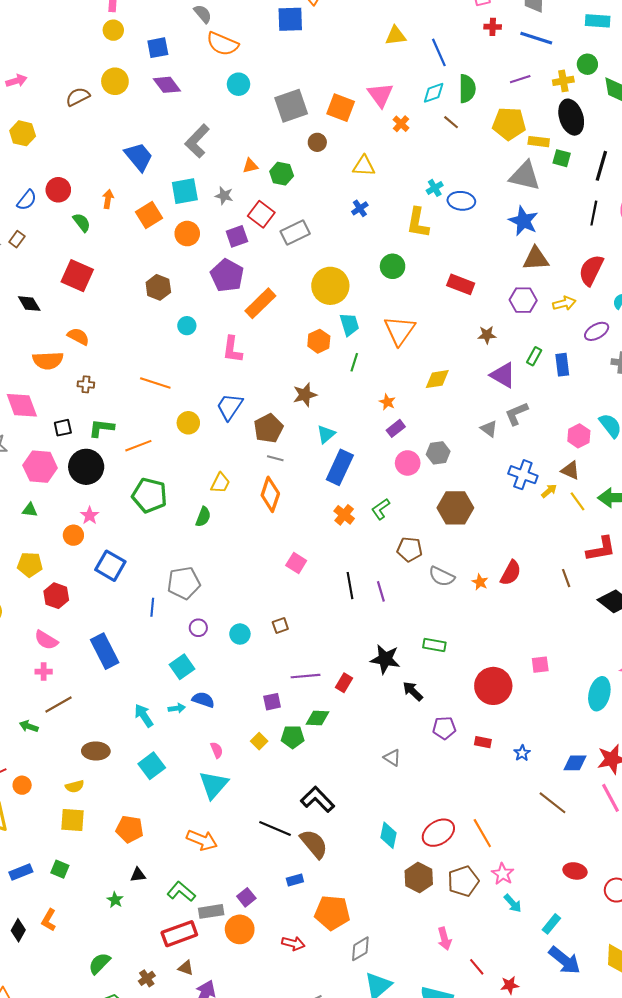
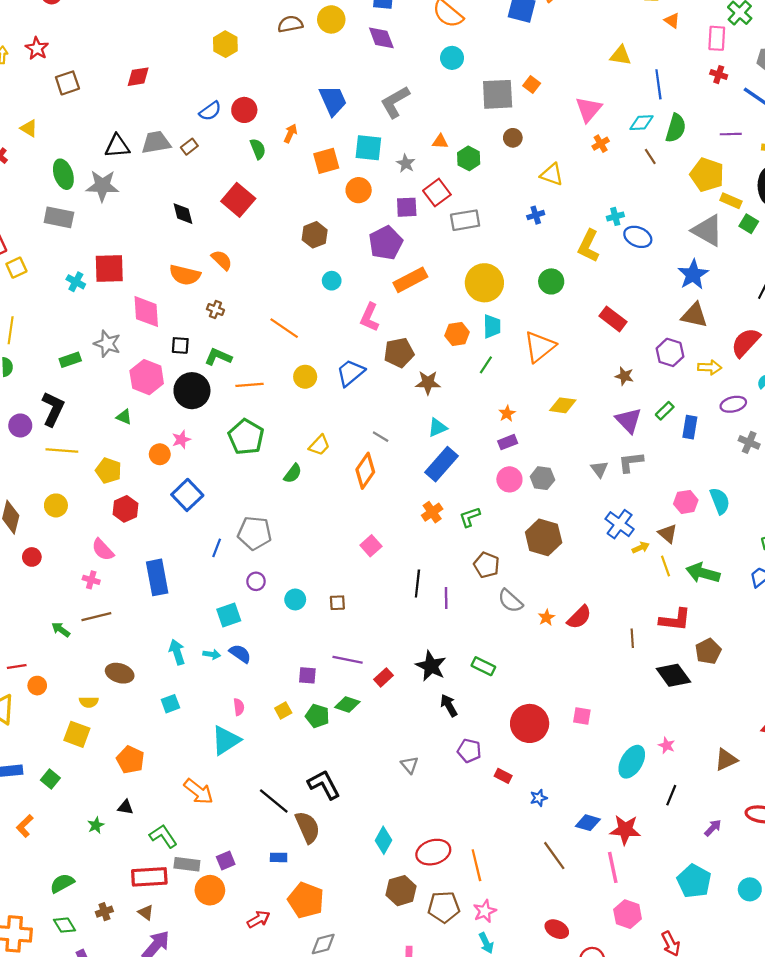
orange square: (341, 108) -> (532, 84), moved, size x0.6
brown pentagon: (268, 428) -> (399, 353), moved
cyan square: (152, 766) -> (170, 704), size x0.7
red arrow: (293, 943) -> (259, 919), turned -60

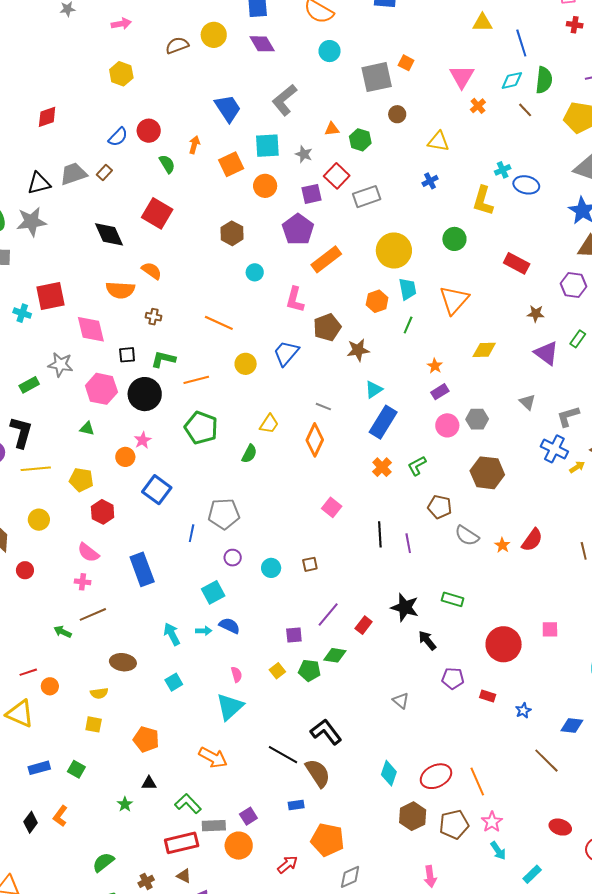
black diamond: (183, 214) -> (109, 234), size x1.4
gray L-shape: (631, 462) -> (568, 416), moved
purple line: (348, 660) -> (328, 615), turned -52
yellow square: (77, 734) -> (94, 724), size x0.7

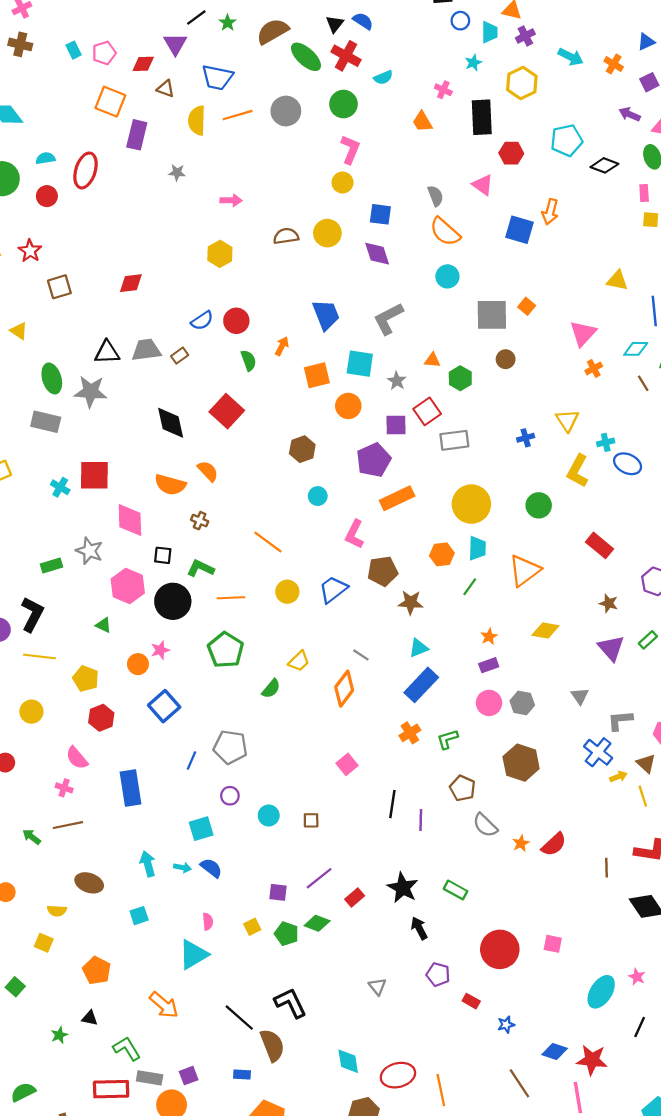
yellow triangle: (438, 142) -> (567, 420), moved, turned 35
cyan diamond: (389, 773) -> (348, 1061), turned -40

